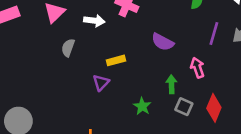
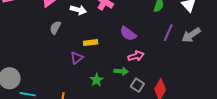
pink arrow: (197, 68) -> (136, 56), moved, turned 84
green arrow: (171, 84) -> (121, 71), moved, turned 88
green star: (142, 106) -> (97, 80), moved

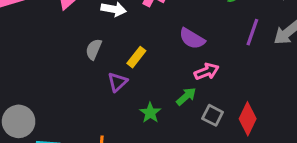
gray semicircle: (55, 28) -> (94, 49), moved
yellow rectangle: (91, 43) -> (136, 57), turned -40
green arrow: (121, 71) -> (186, 96), turned -40

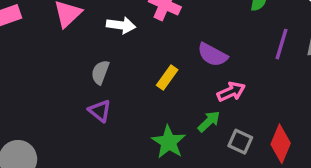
yellow rectangle: (136, 57) -> (167, 78), moved
purple triangle: (117, 82) -> (100, 111), moved, turned -35
green star: (150, 113) -> (169, 142), size x1.4

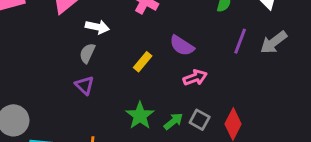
white arrow: (121, 25) -> (97, 27), moved
green arrow: (209, 121) -> (173, 121), moved

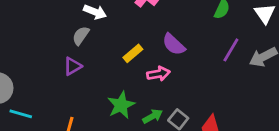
pink arrow: (195, 78) -> (158, 74), moved
purple triangle: (85, 85) -> (73, 66), turned 36

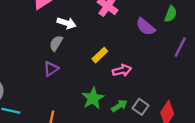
purple semicircle: (174, 44) -> (146, 27), moved

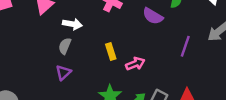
purple line: (180, 47) -> (185, 46), moved
yellow rectangle: (100, 55) -> (111, 51), turned -56

